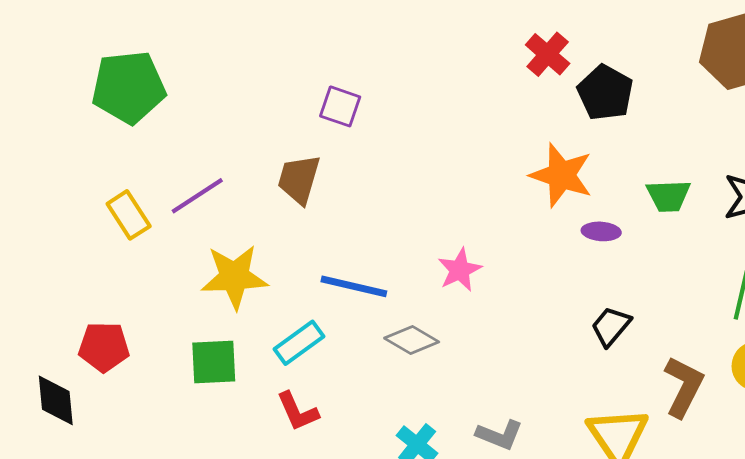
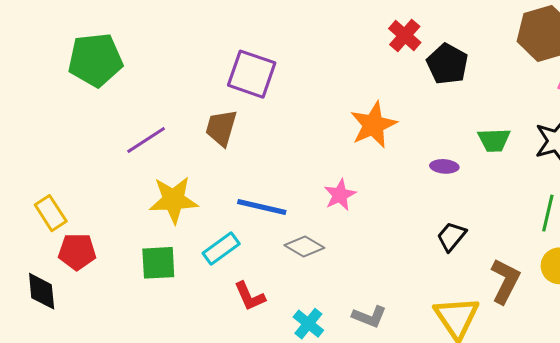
purple square: (340, 106) -> (252, 74), size x1.6
orange star: (561, 175) -> (373, 125), moved, turned 30
yellow rectangle: (129, 215) -> (51, 213), moved
red L-shape: (298, 411) -> (250, 296), moved

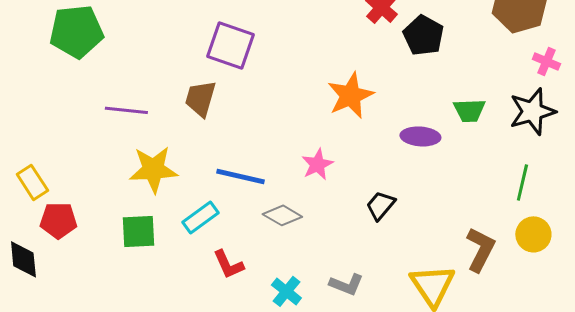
purple line: (146, 140) -> (126, 110), turned 39
purple ellipse: (444, 166) -> (420, 136), size x1.4
black trapezoid: (451, 236) -> (380, 205), moved

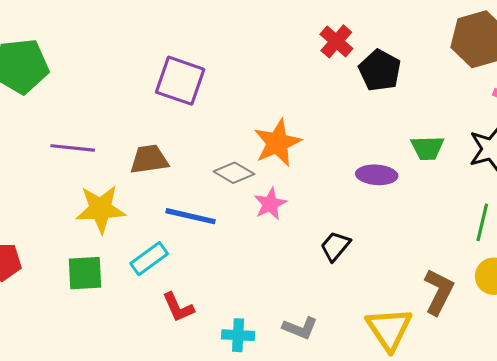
orange star: (350, 95) -> (277, 143), moved
brown trapezoid: (200, 98) -> (149, 159), moved, turned 66
gray diamond: (282, 215) -> (234, 173), moved
cyan cross: (286, 291) -> (238, 335), turned -36

